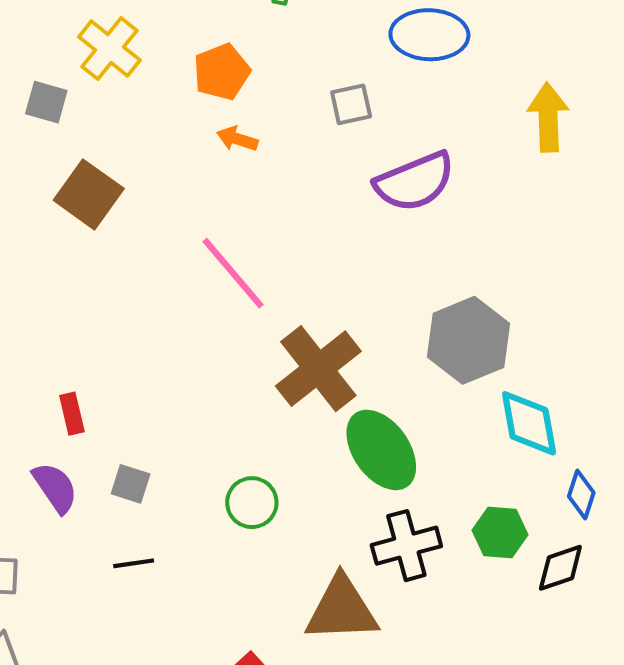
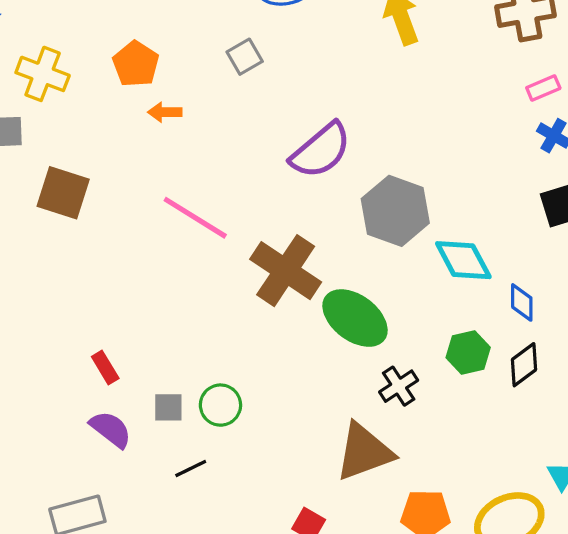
purple semicircle: (415, 182) -> (321, 151), moved
green circle: (252, 503) -> (220, 405), moved
black cross: (406, 546) -> (399, 386), size x0.7

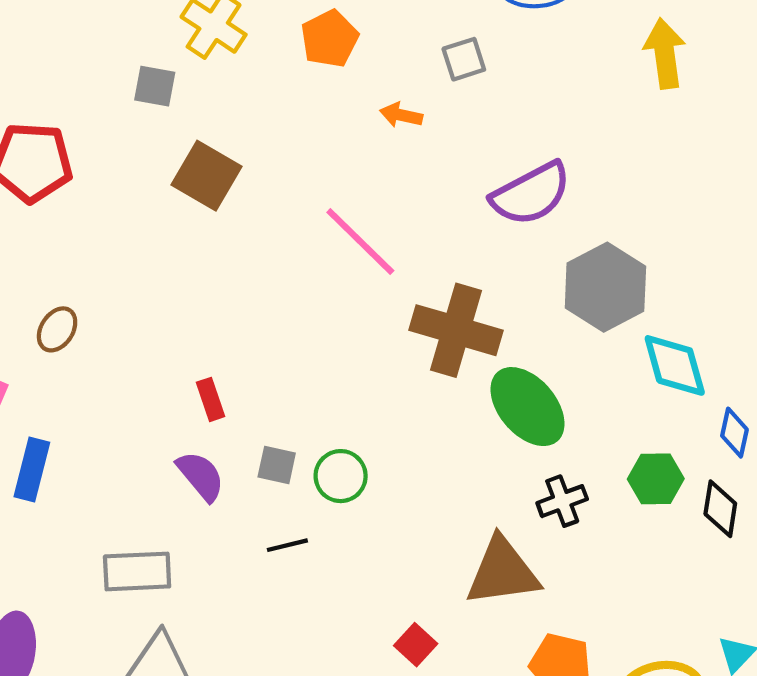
orange arrow: (165, 112) -> (401, 115), moved
brown cross: (286, 271) -> (456, 330), turned -30
black diamond: (524, 365) -> (720, 509), turned -57

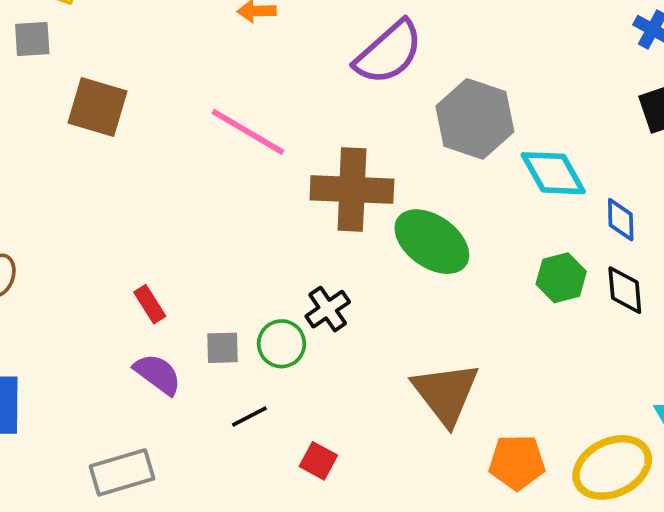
black cross: (562, 501) -> (328, 309), moved
brown triangle: (503, 572) -> (446, 393), turned -46
red square: (416, 645) -> (318, 461), moved

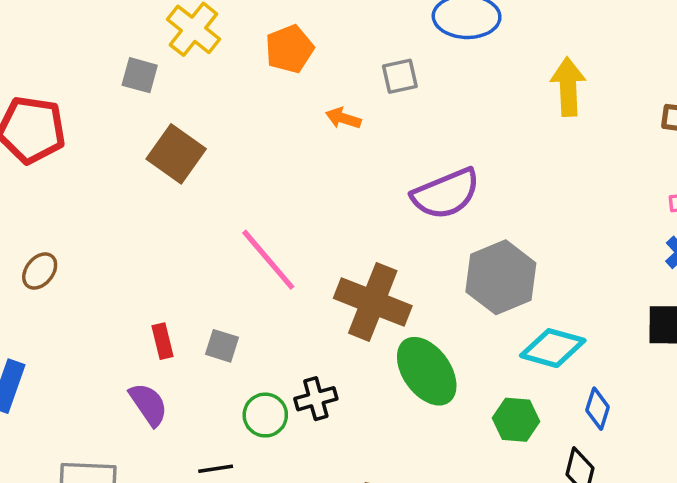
pink line: (248, 132) -> (268, 260), moved
cyan diamond: (553, 173) -> (553, 348), turned -64
green hexagon: (561, 278) -> (516, 420), moved
gray square: (223, 348) -> (222, 346), moved

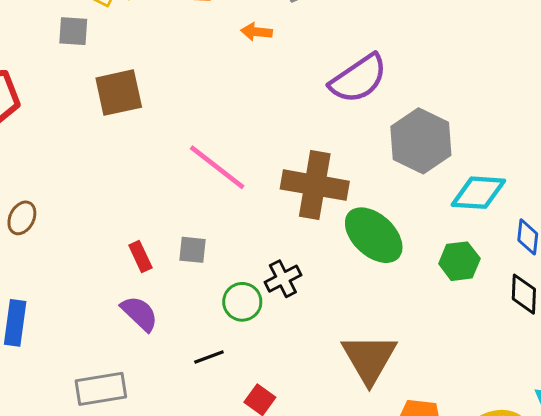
brown square: (176, 154) -> (119, 93), turned -36

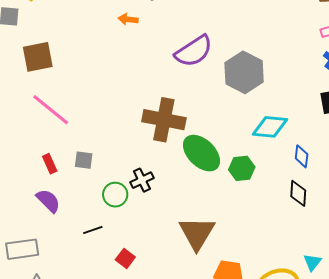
gray hexagon: (421, 141) -> (244, 72), moved
pink line: (217, 167) -> (51, 110), moved
green hexagon: (459, 261) -> (242, 168), moved

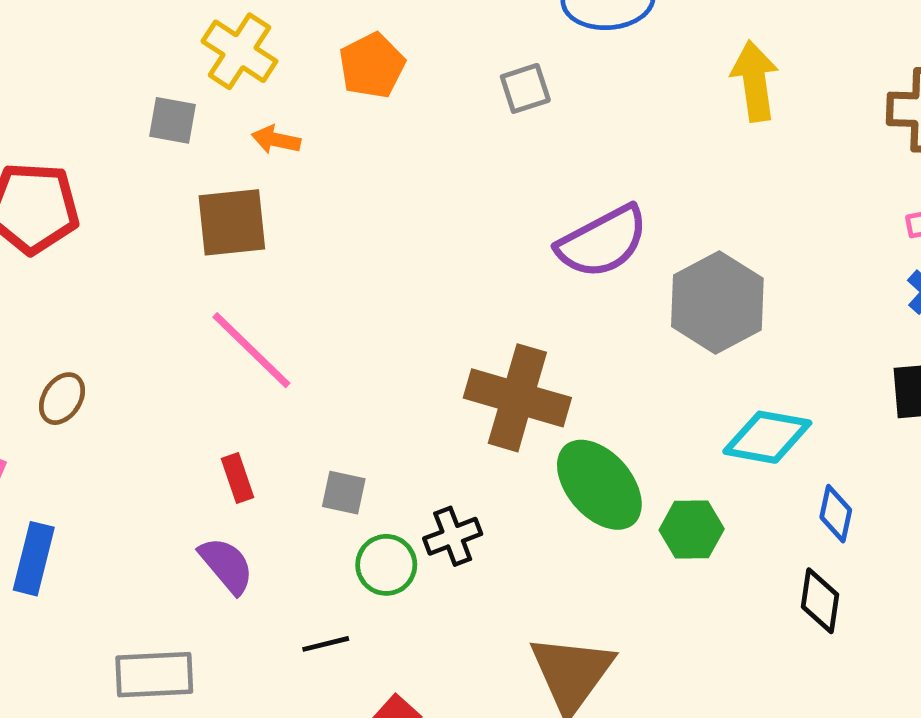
orange arrow: (128, 19) -> (276, 140), moved
gray square: (84, 160) -> (344, 493), moved

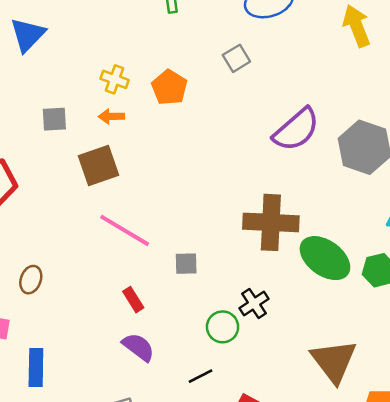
yellow cross: (239, 51) -> (115, 79), moved, size x0.7
orange pentagon: (372, 66) -> (169, 87), moved
gray square: (344, 493) -> (186, 264), moved

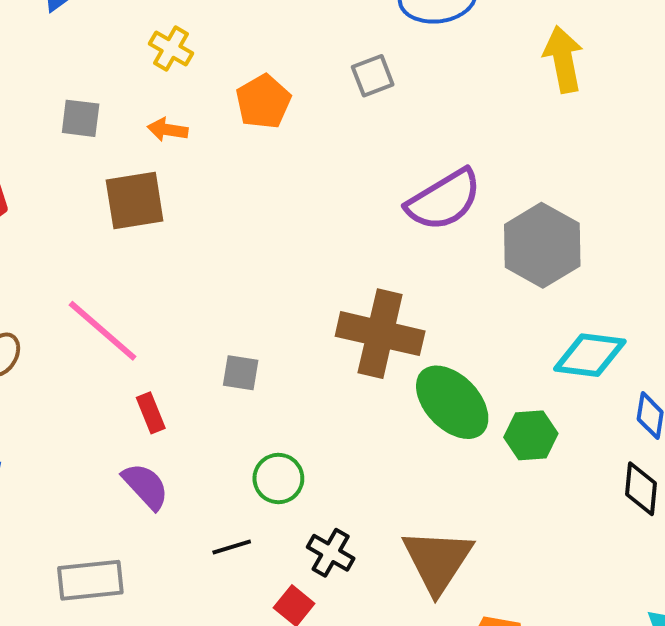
yellow cross: (115, 79) -> (171, 48), moved
pink line: (125, 230) -> (103, 331), moved
black cross: (254, 304) -> (331, 553), moved, turned -36

